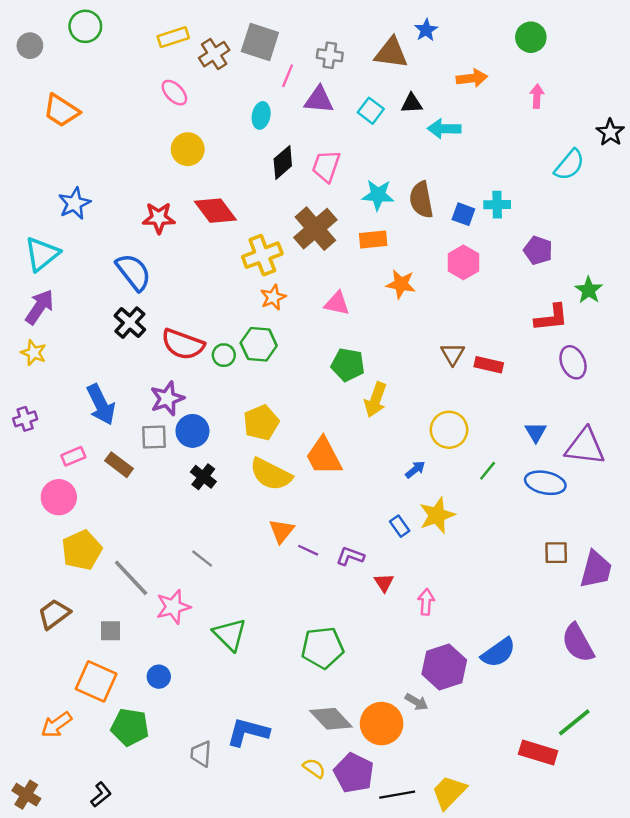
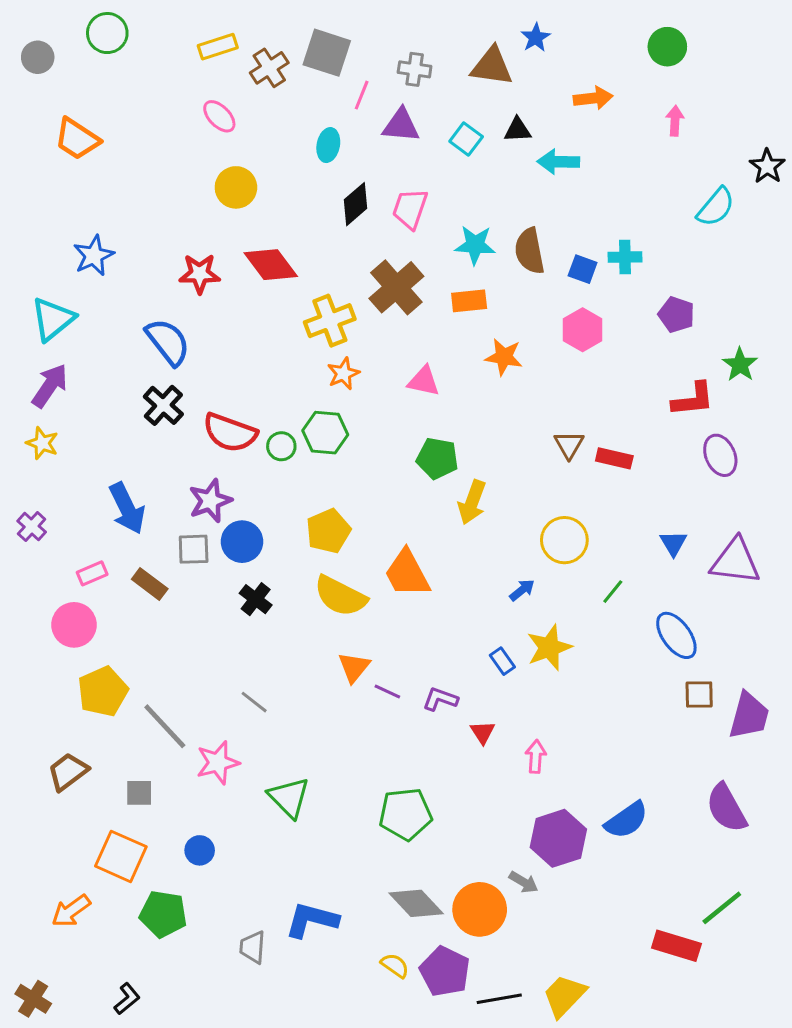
purple cross: (25, 419) -> (32, 526), turned -30
blue ellipse: (545, 483) -> (676, 635), moved, turned 42

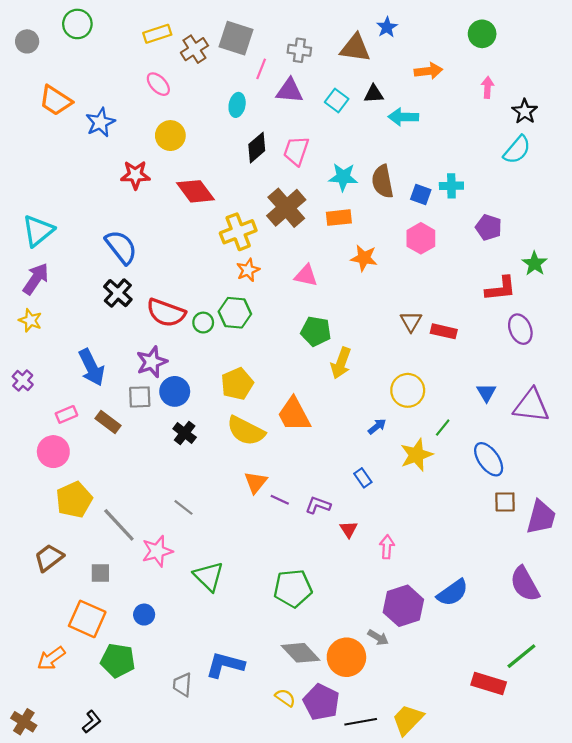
black star: (767, 166) -> (525, 111), moved
blue star: (94, 256) -> (100, 122), moved
red star: (200, 274) -> (135, 175), moved
yellow star: (549, 648) -> (416, 455), moved

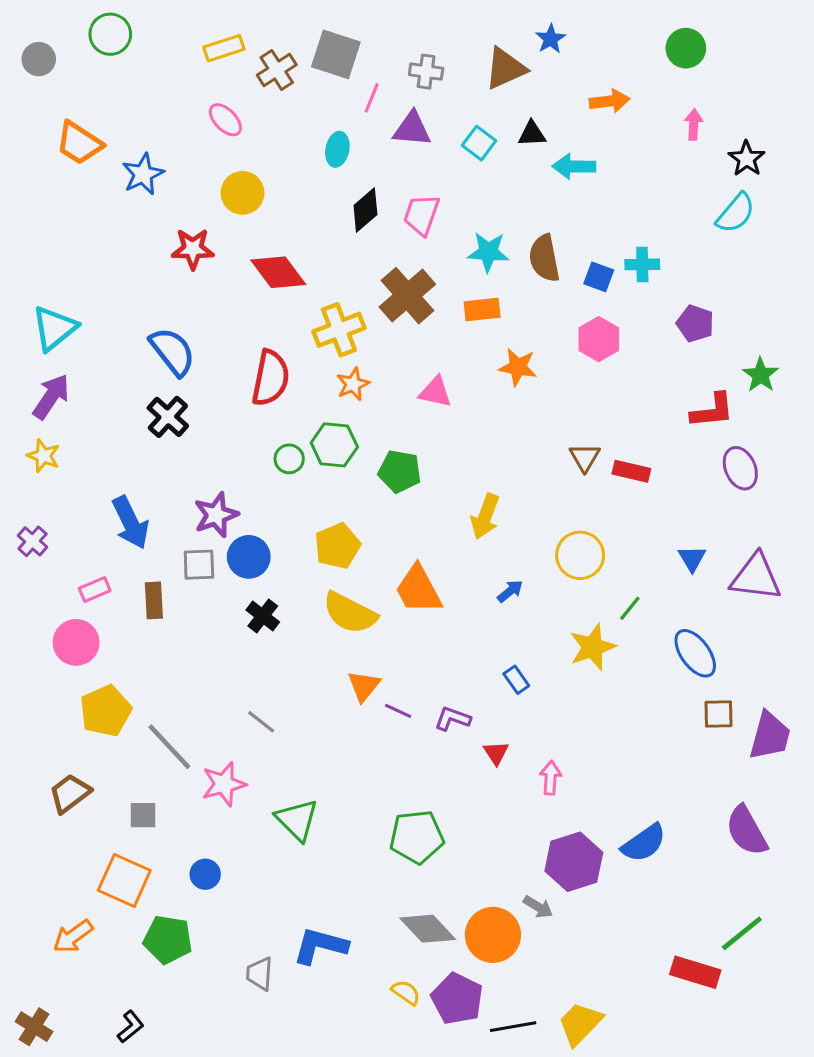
brown triangle: (355, 48) -> (505, 68), turned -32
red semicircle: (166, 313) -> (271, 378), moved, turned -99
green pentagon: (316, 331) -> (400, 471), moved
brown rectangle: (108, 422) -> (154, 600), turned 50
blue arrow: (377, 426) -> (510, 591), moved

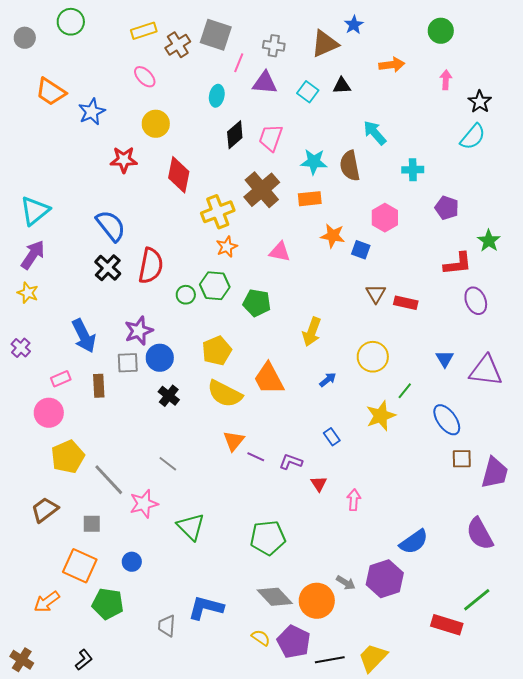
cyan arrow: (574, 166) -> (375, 133), moved, turned 48
red diamond: (278, 272) -> (179, 175), turned 48
blue square: (599, 277) -> (361, 250), moved
red semicircle: (271, 378) -> (151, 266), moved
purple hexagon: (574, 862) -> (385, 579), moved

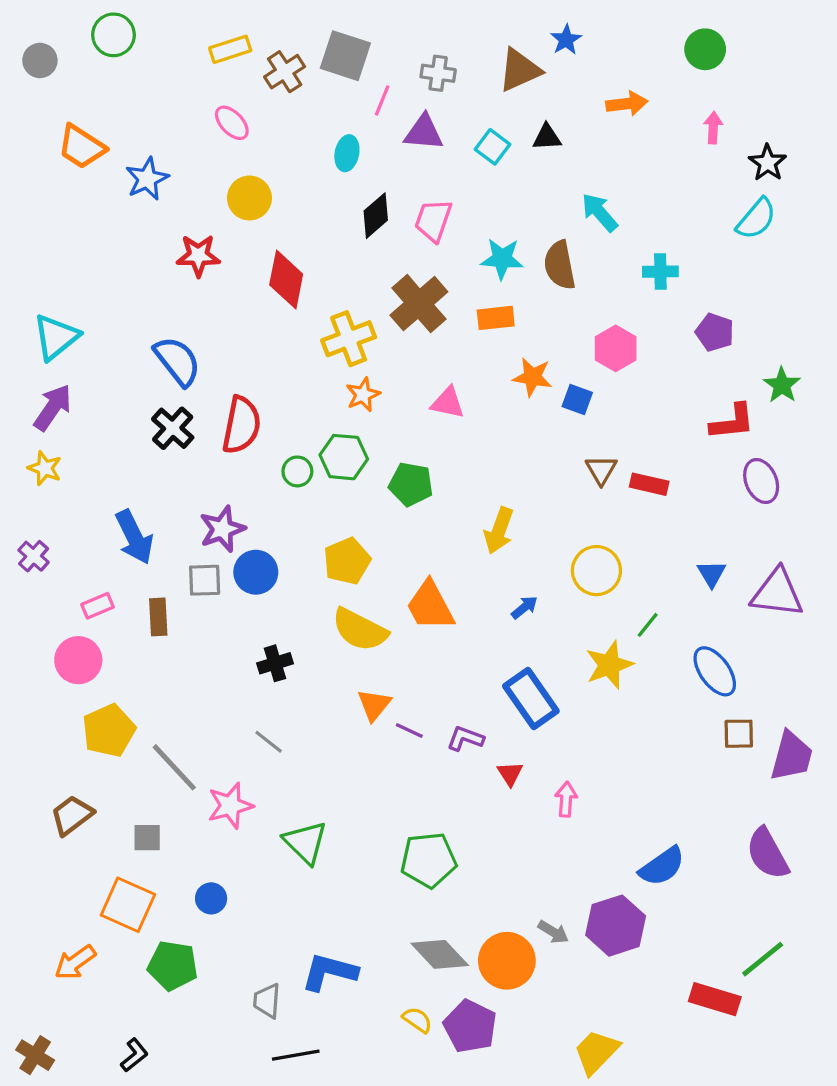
black cross: (169, 396) -> (275, 663), moved, turned 35
blue rectangle: (332, 437) -> (531, 698), size x2.0
black line: (330, 660) -> (296, 1055), moved

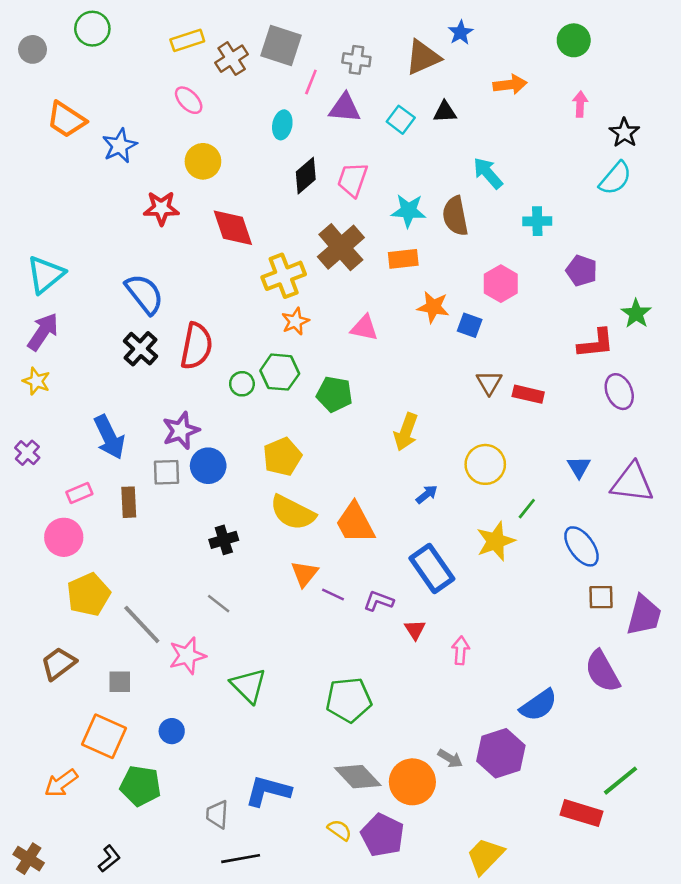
red diamond: (286, 280) -> (233, 228), turned -30
orange trapezoid: (430, 606) -> (355, 523), moved
purple semicircle: (768, 854) -> (602, 671), moved

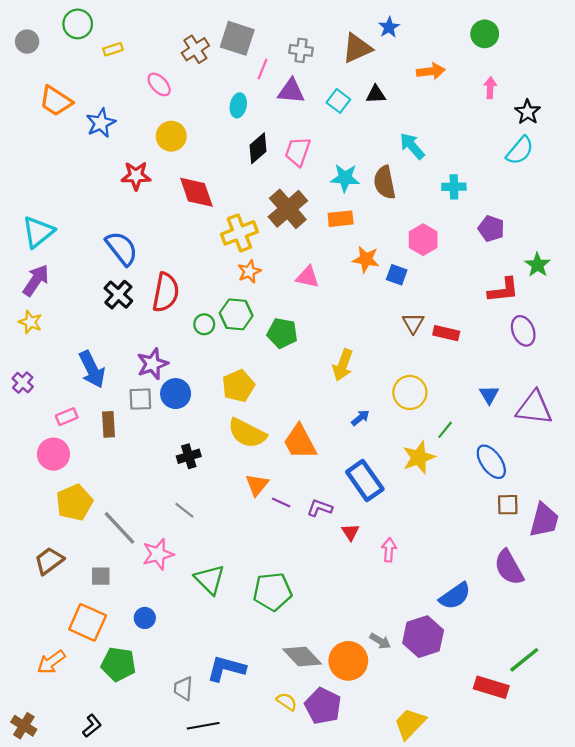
yellow rectangle: (187, 40) -> (113, 49), moved, size x0.7
green pentagon: (349, 700) -> (272, 592), moved

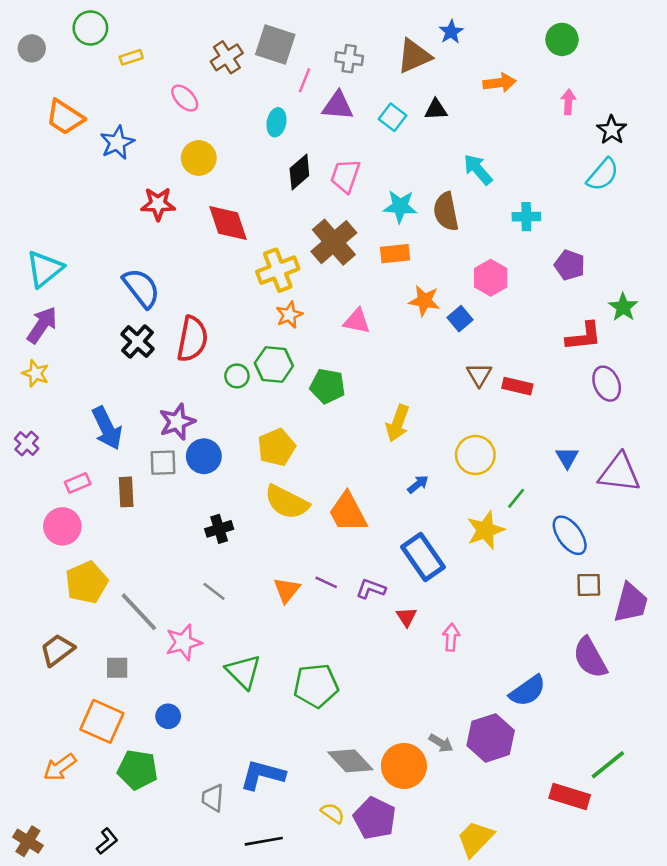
blue square: (397, 275) -> (460, 319), turned 30
orange triangle: (257, 485) -> (287, 590), moved
black line: (203, 726) -> (264, 841), moved

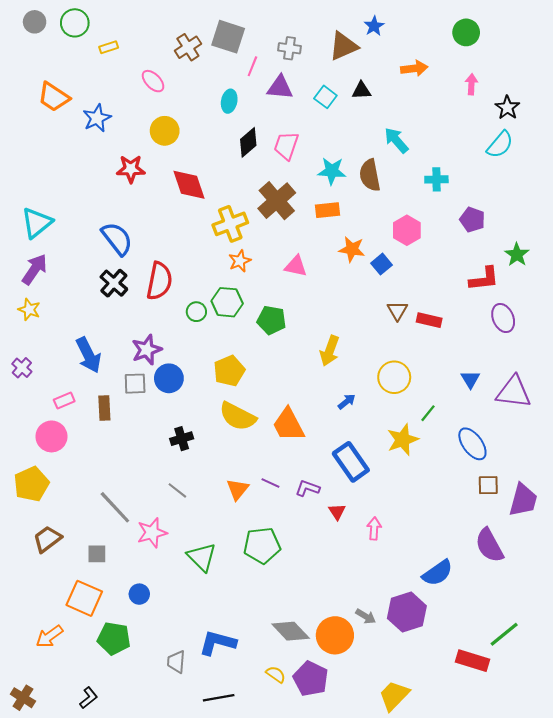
gray circle: (32, 48) -> (35, 22), moved
yellow pentagon: (87, 582) -> (31, 484), moved
green pentagon: (316, 686) -> (262, 545), moved

